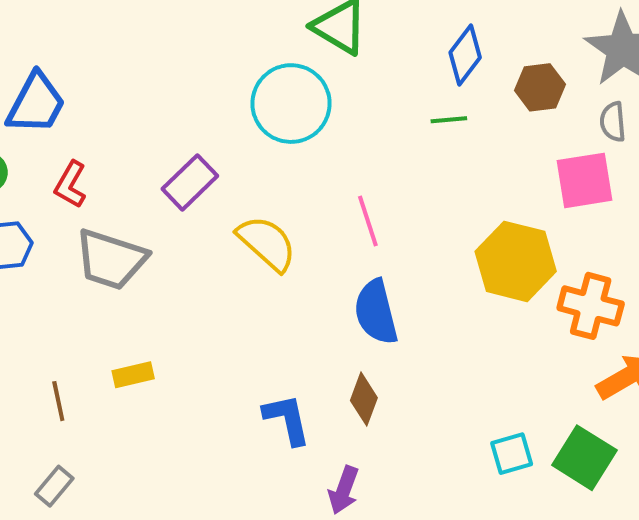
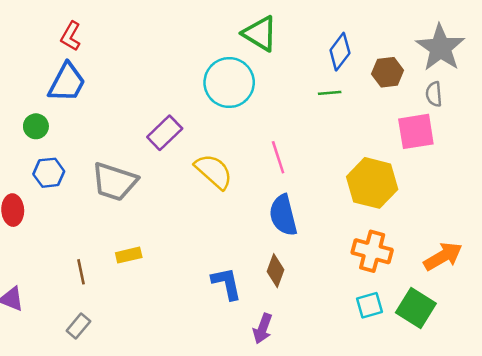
red L-shape: (70, 185) -> (71, 36), moved
orange cross: (591, 306) -> (372, 251), moved

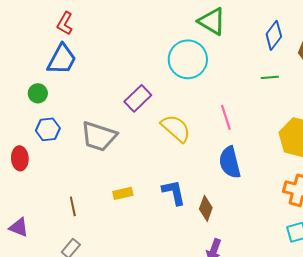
green line: (330, 93) -> (270, 77), moved
yellow rectangle: (129, 255) -> (123, 193), moved
brown diamond: (275, 271) -> (206, 208), moved
blue L-shape: (227, 283) -> (174, 192), moved

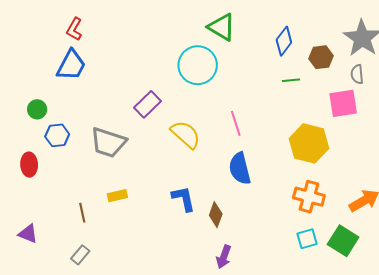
green line: (270, 77) -> (291, 80), moved
green circle: (38, 93) -> (37, 109), moved
yellow rectangle: (123, 193) -> (117, 196), moved

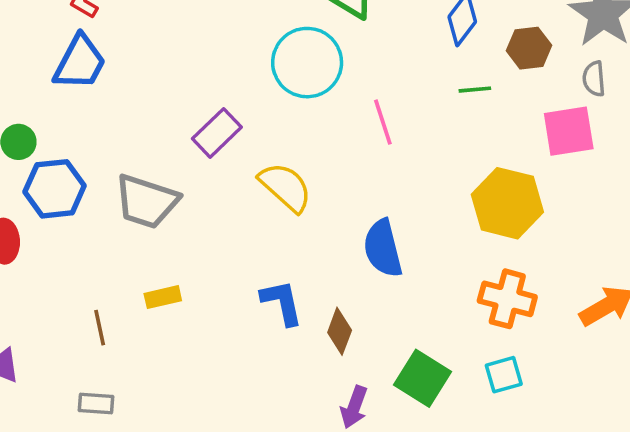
pink line: (236, 123) -> (383, 122), moved
blue hexagon: (57, 135) -> (55, 189), size x1.4
green square: (343, 241) -> (423, 378), moved
gray rectangle: (80, 255) -> (96, 404), turned 54

